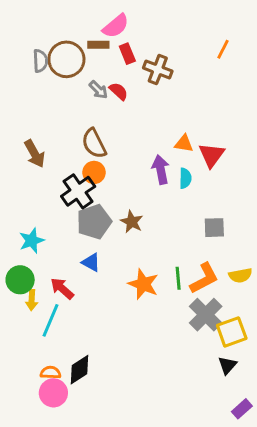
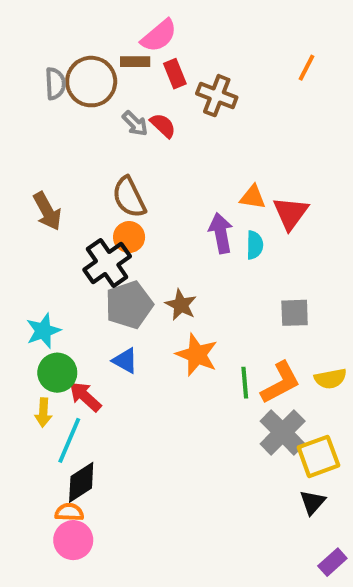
green circle: (20, 280) -> (57, 373), moved
orange star: (143, 284) -> (197, 355), moved
black diamond: (79, 370) -> (81, 482), moved

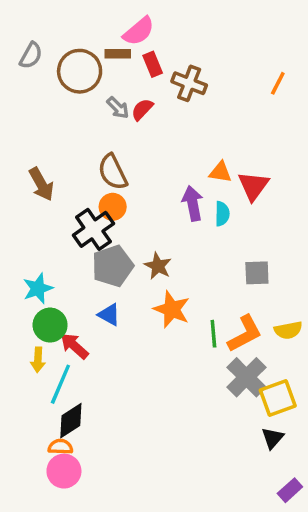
orange line: (306, 68) -> (278, 83), moved
gray semicircle: (55, 84) -> (31, 56), moved, turned 32
red semicircle: (163, 125) -> (142, 109), turned -90

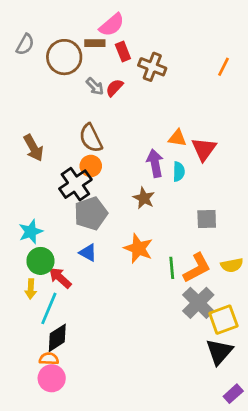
brown star: (158, 266) -> (144, 198), moved
black triangle: (273, 438) -> (219, 352), size x1.5

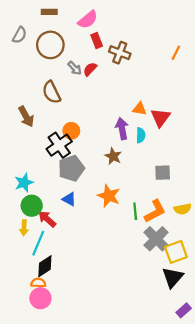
brown rectangle: (95, 43) -> (49, 12), moved
brown semicircle: (91, 138) -> (51, 92), moved

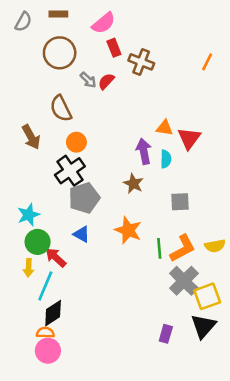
gray semicircle: (20, 35) -> (23, 22), moved
orange circle: (71, 131) -> (76, 142), moved
gray square: (163, 173) -> (180, 202), moved
purple rectangle: (184, 310) -> (166, 334), moved, turned -32

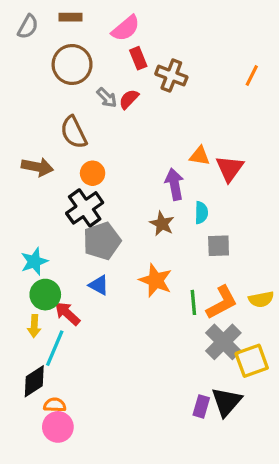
brown arrow: (31, 137) -> (37, 167), turned -50
cyan semicircle: (166, 159) -> (201, 213), moved
black diamond: (53, 313) -> (34, 381), moved
black triangle: (203, 326) -> (226, 402), moved

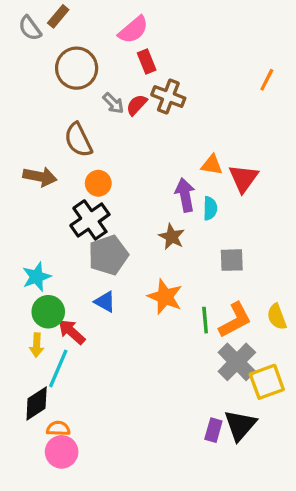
brown rectangle: (70, 17) -> (58, 16), moved, turned -50
gray semicircle: (28, 27) -> (30, 28), turned 115
brown cross: (171, 76) -> (168, 97), moved
cyan semicircle: (201, 213) -> (210, 208), moved
yellow semicircle: (261, 299) -> (277, 317), turned 80

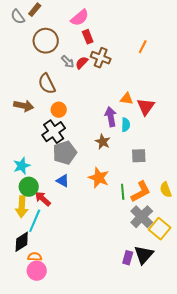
orange line: (267, 80) -> (143, 47), moved
yellow arrow: (37, 345) -> (22, 207), size x1.5
yellow square: (267, 382) -> (160, 229), turned -30

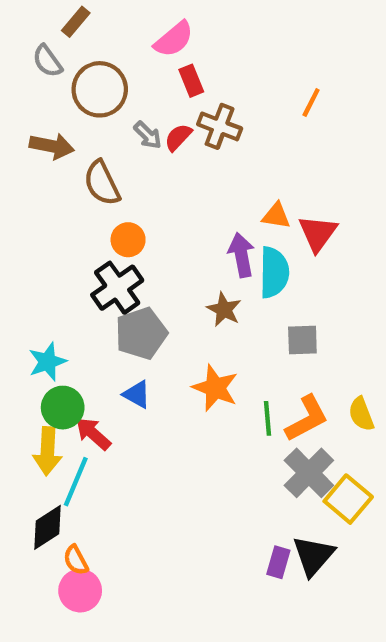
gray semicircle: (18, 17) -> (47, 61), moved
brown arrow: (24, 106) -> (52, 146), moved
cyan semicircle: (126, 125) -> (274, 272), size x1.6
orange semicircle: (35, 257) -> (76, 560), turned -120

